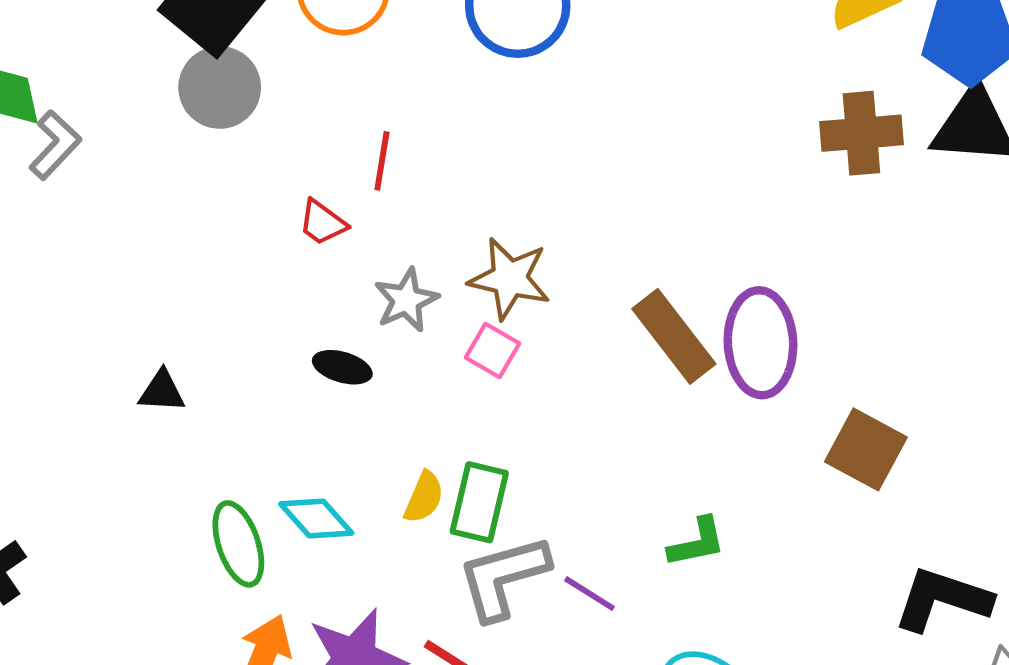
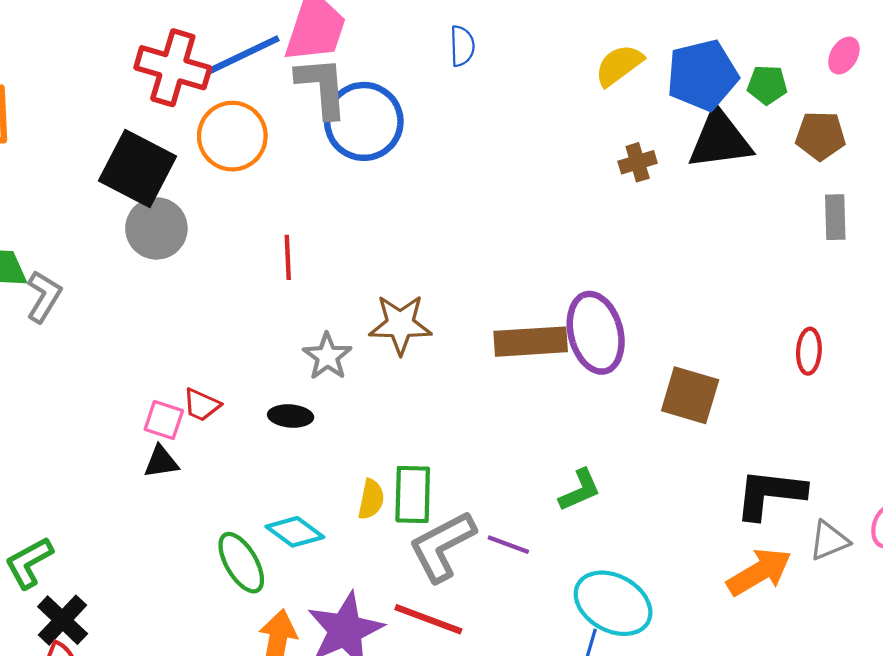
brown cross: (861, 133) -> (638, 162), size x0.6
red trapezoid: (322, 223) -> (202, 405), moved
brown rectangle: (674, 336) -> (531, 342), turned -44
pink square: (492, 350) -> (164, 420), moved

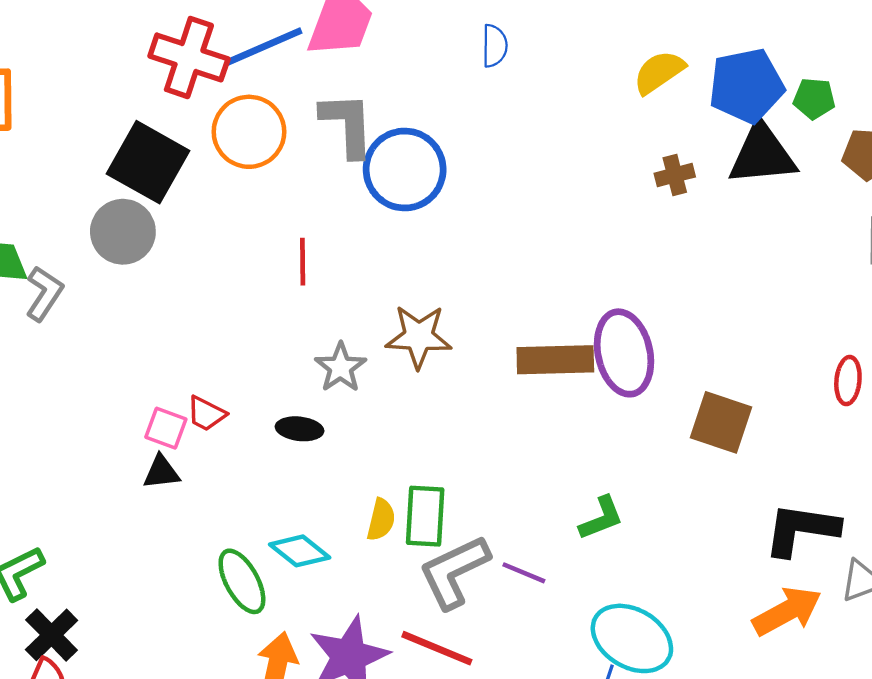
gray L-shape: (322, 87) -> (347, 125), moved
blue circle: (364, 121) -> (405, 170), moved
gray circle: (156, 228) -> (123, 232), moved

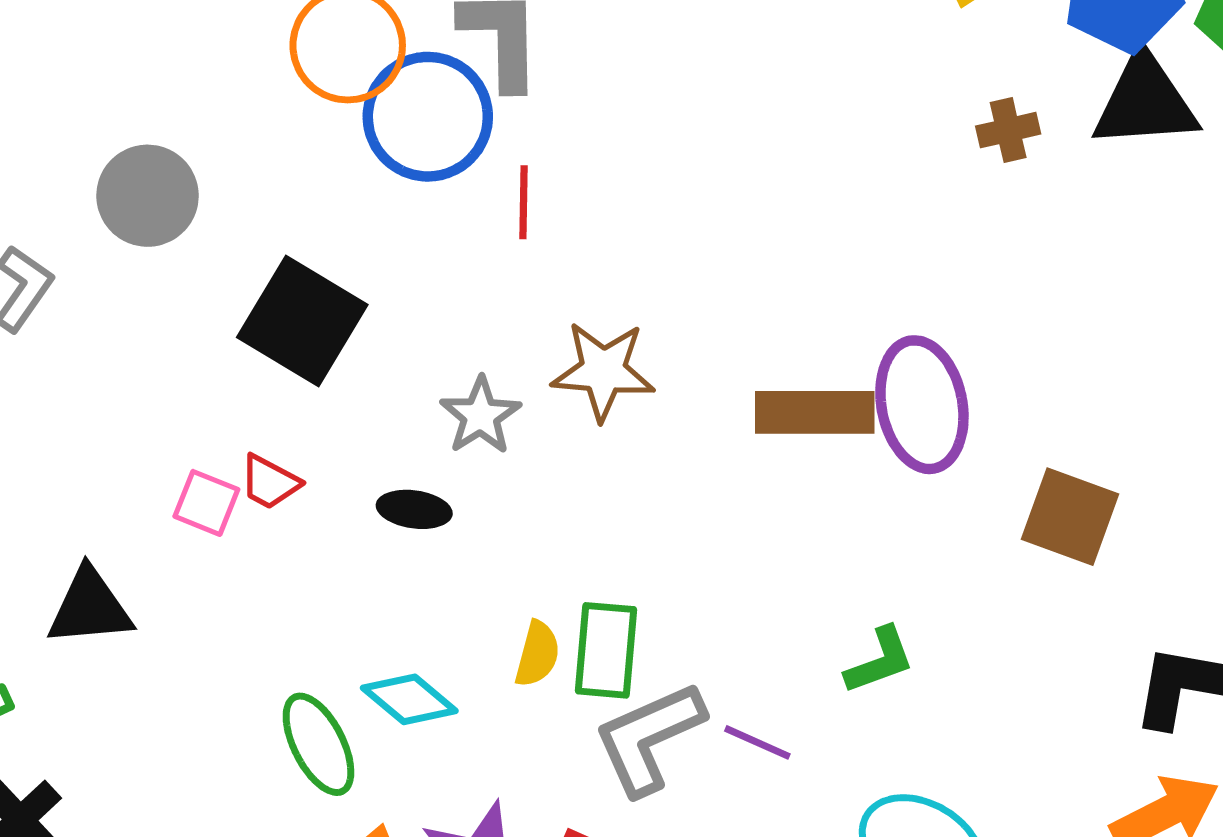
black square: (148, 162) -> (302, 321), moved
blue circle: (405, 170) -> (428, 117), moved
red line: (303, 262) -> (524, 202), moved
black triangle: (161, 472) -> (90, 607), moved, size x1.5

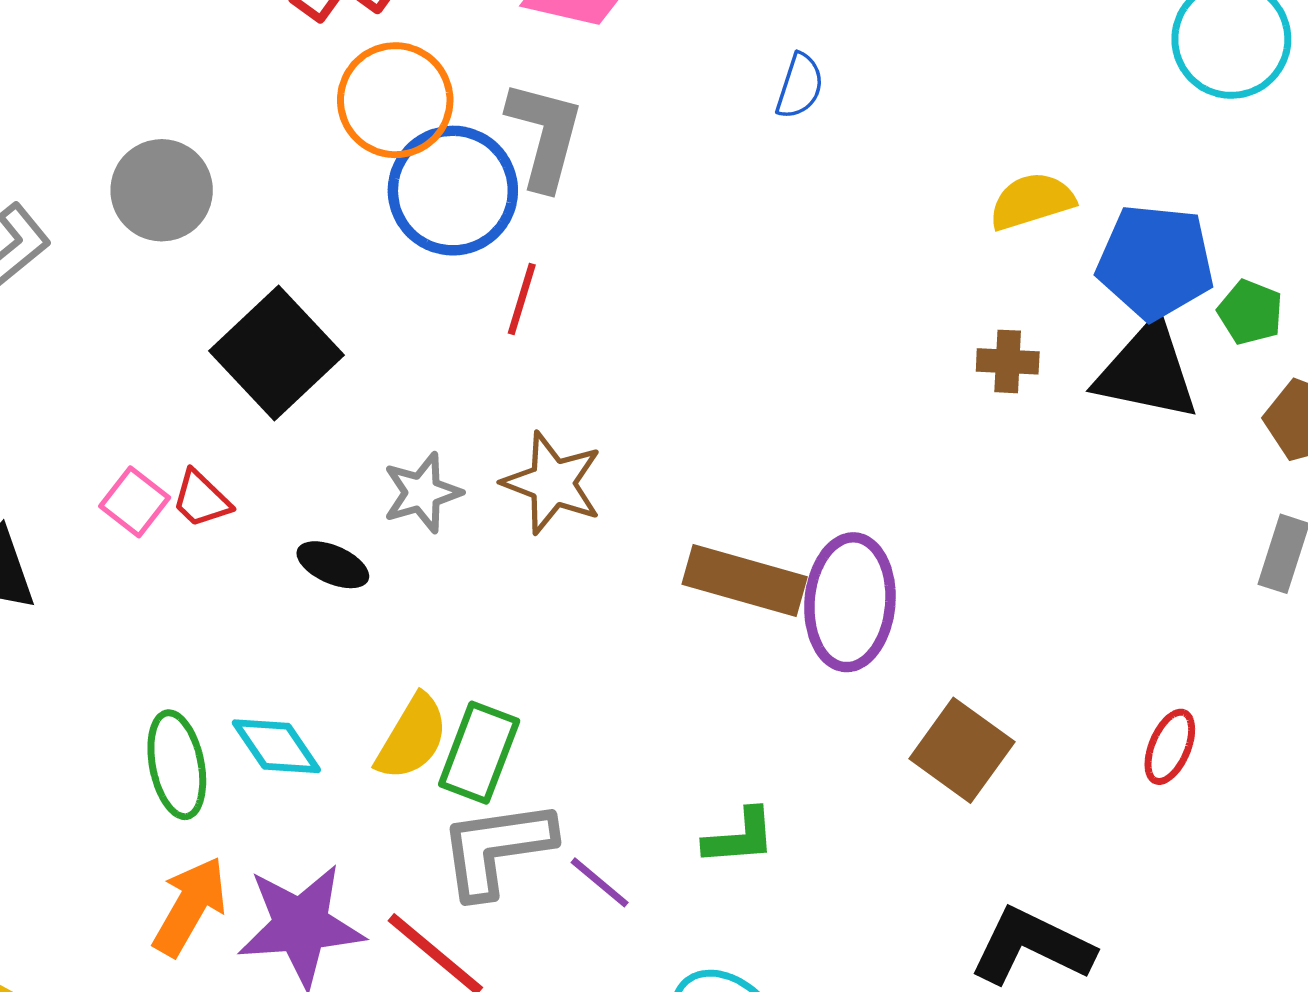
yellow semicircle: (537, 654) -> (412, 737), size x1.4

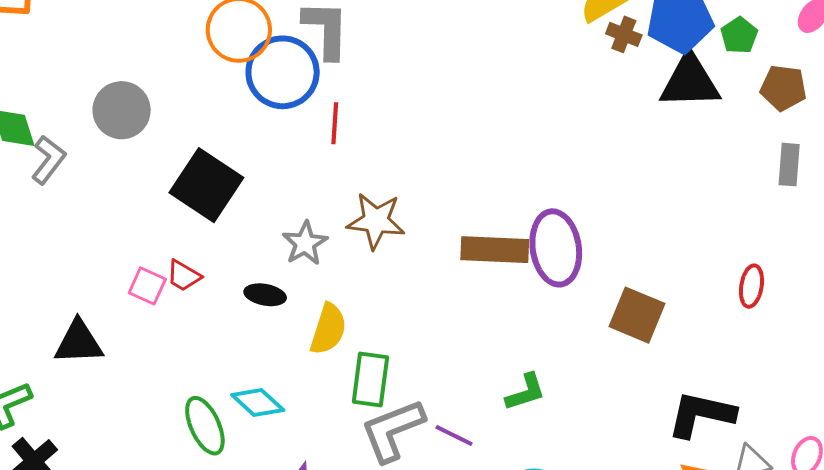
green pentagon: (1250, 312) -> (739, 35), turned 30
brown cross: (1008, 361) -> (624, 34), moved, turned 32
yellow semicircle: (412, 737) -> (328, 329), moved

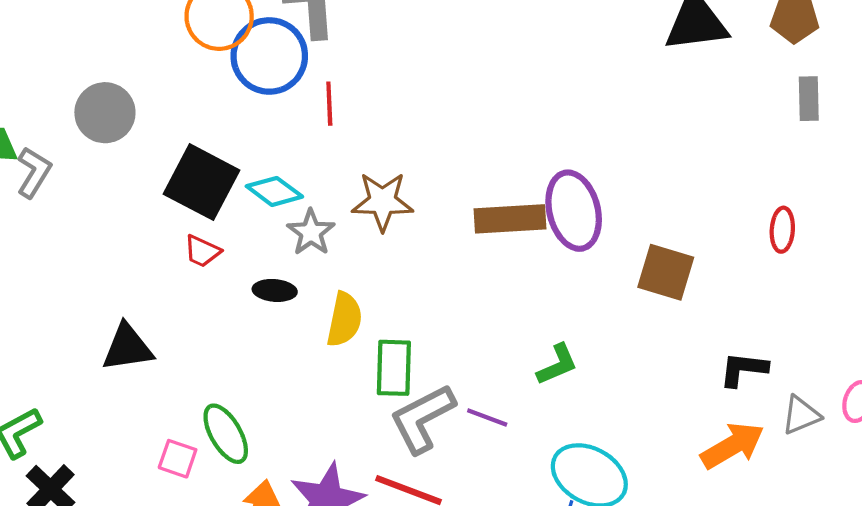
red trapezoid: (184, 276) -> (202, 251), moved
pink square: (147, 286) -> (178, 459), moved
black triangle: (79, 342) -> (127, 348), moved
cyan diamond: (258, 402) -> (274, 191), moved
black L-shape: (701, 414) -> (743, 369), size x0.7

